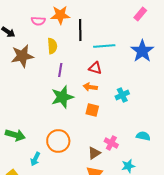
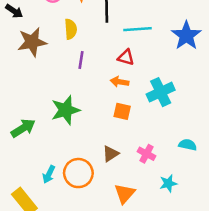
cyan cross: (122, 95) -> (161, 92), size x1.5
green star: (62, 97) -> (66, 110), moved
green arrow: (15, 135) -> (23, 128), moved, turned -48
orange circle: (58, 141) -> (78, 173), moved
brown triangle: (94, 153) -> (111, 154), moved

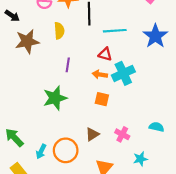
purple line: (81, 60) -> (68, 65), moved
cyan cross: (161, 92) -> (123, 73), moved
green arrow: (23, 128) -> (14, 138), moved, turned -102

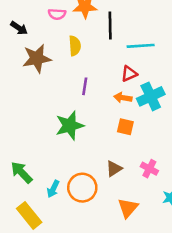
red triangle: (105, 54) -> (129, 74), turned -40

